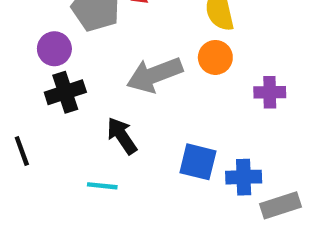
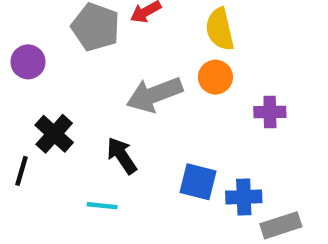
purple circle: (54, 49) -> (28, 62), moved
black cross: (65, 92) -> (54, 134), moved, turned -30
black line: (22, 151) -> (21, 171), turned 36

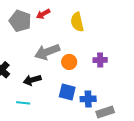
orange circle: (215, 77) -> (69, 62), moved
black arrow: (122, 156) -> (32, 80), turned -72

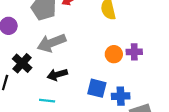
gray arrow: (47, 52) -> (52, 43), moved
orange circle: (69, 62) -> (114, 54), moved

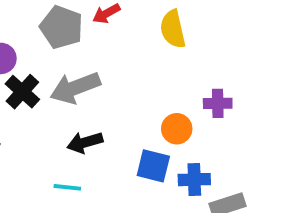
orange circle: (114, 54) -> (177, 129), moved
black cross: (22, 63) -> (22, 92), moved

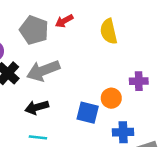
black arrow: (85, 142) -> (37, 107), moved
blue square: (153, 166) -> (88, 113), moved

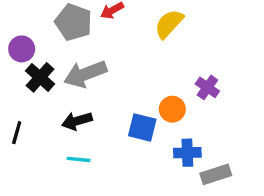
yellow semicircle: (109, 31) -> (169, 24), turned 55
purple cross: (139, 81) -> (207, 87), turned 36

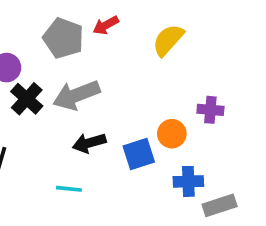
purple cross: (207, 87) -> (210, 110), turned -30
black arrow: (77, 121) -> (89, 143), moved
blue square: (142, 128) -> (139, 154), turned -32

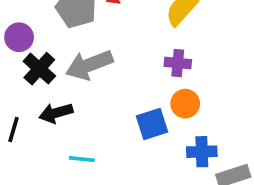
purple cross: (210, 110) -> (178, 63), moved
black arrow: (89, 143) -> (56, 113), moved

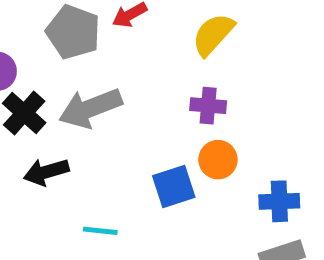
blue cross: (202, 152) -> (279, 201), moved
cyan line: (82, 159) -> (100, 231), moved

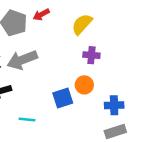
purple cross: (208, 106) -> (91, 55), moved

